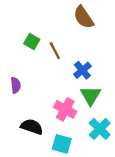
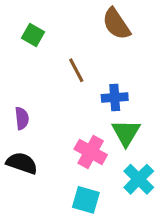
green square: (32, 41) -> (33, 35), moved
blue cross: (82, 70) -> (115, 98), turned 36
black semicircle: (32, 127) -> (22, 163), moved

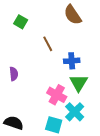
black semicircle: (22, 163) -> (14, 123), moved
cyan cross: (139, 179) -> (75, 112), moved

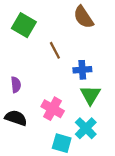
green square: (21, 22) -> (24, 25), size x1.5
pink cross: (57, 95) -> (53, 109), moved
black semicircle: (14, 123) -> (16, 118), moved

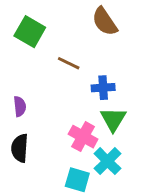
brown line: (55, 50) -> (69, 63), turned -36
pink cross: (53, 109) -> (83, 137), moved
black semicircle: (16, 118) -> (20, 148), turned -105

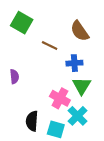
brown semicircle: (105, 22) -> (80, 31), moved
black semicircle: (20, 148) -> (32, 121), moved

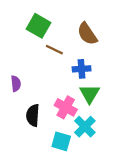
green square: (22, 23) -> (39, 26), moved
black semicircle: (32, 121) -> (33, 115), moved

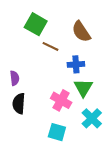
black semicircle: (33, 115) -> (19, 104), moved
cyan cross: (85, 127) -> (92, 118), moved

